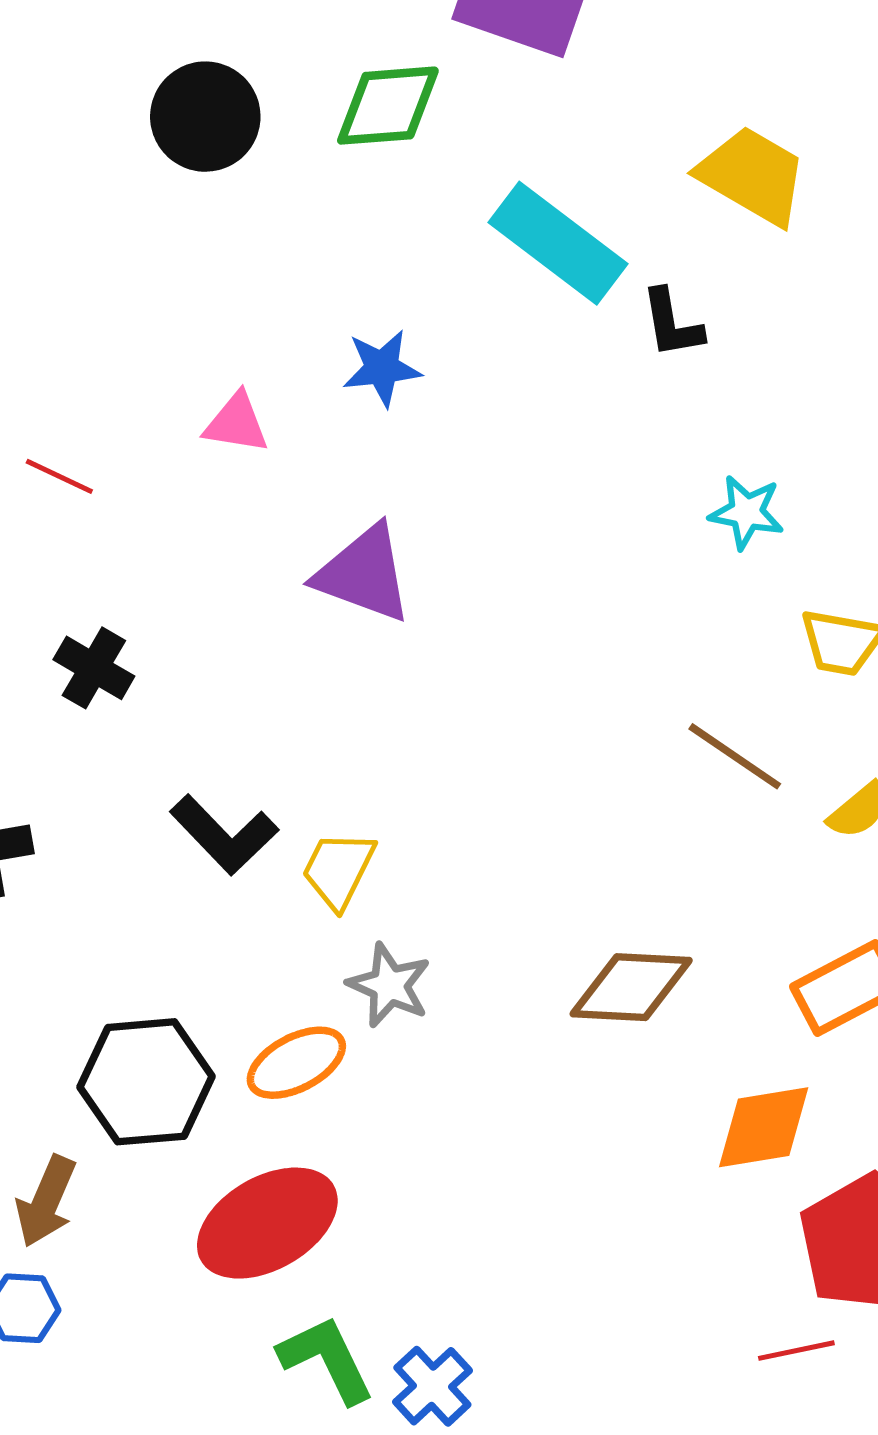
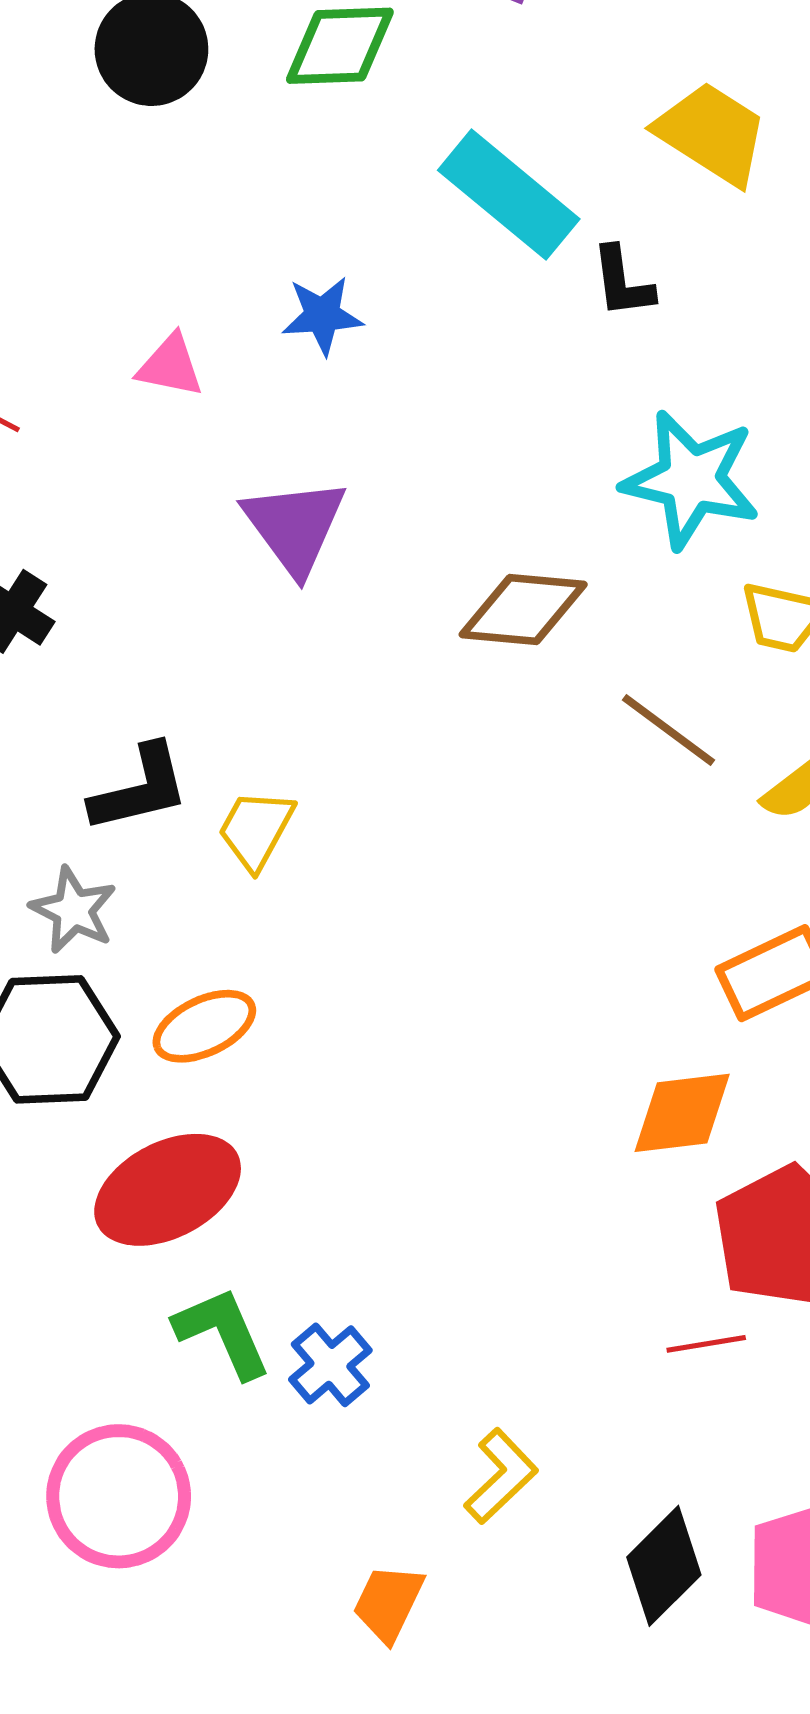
cyan star: (746, 512) -> (691, 479), size x1.8
purple triangle: (364, 574) -> (295, 526), turned 31
black L-shape: (224, 835) -> (140, 789), turned -62
gray star: (389, 985) -> (73, 910), moved
brown diamond: (631, 987) -> (523, 610), moved

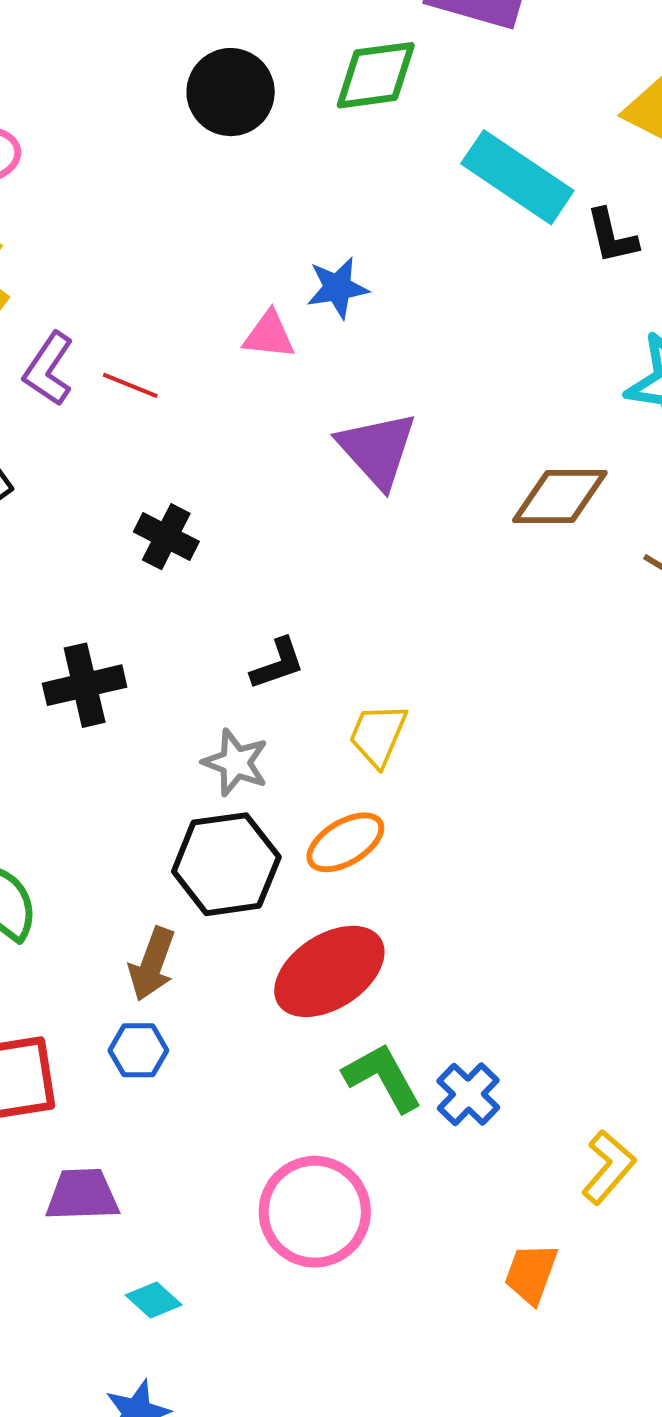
blue star: (322, 315) -> (337, 288), moved
black L-shape: (140, 789) -> (278, 664), size x0.7
yellow trapezoid: (256, 829) -> (378, 735), moved

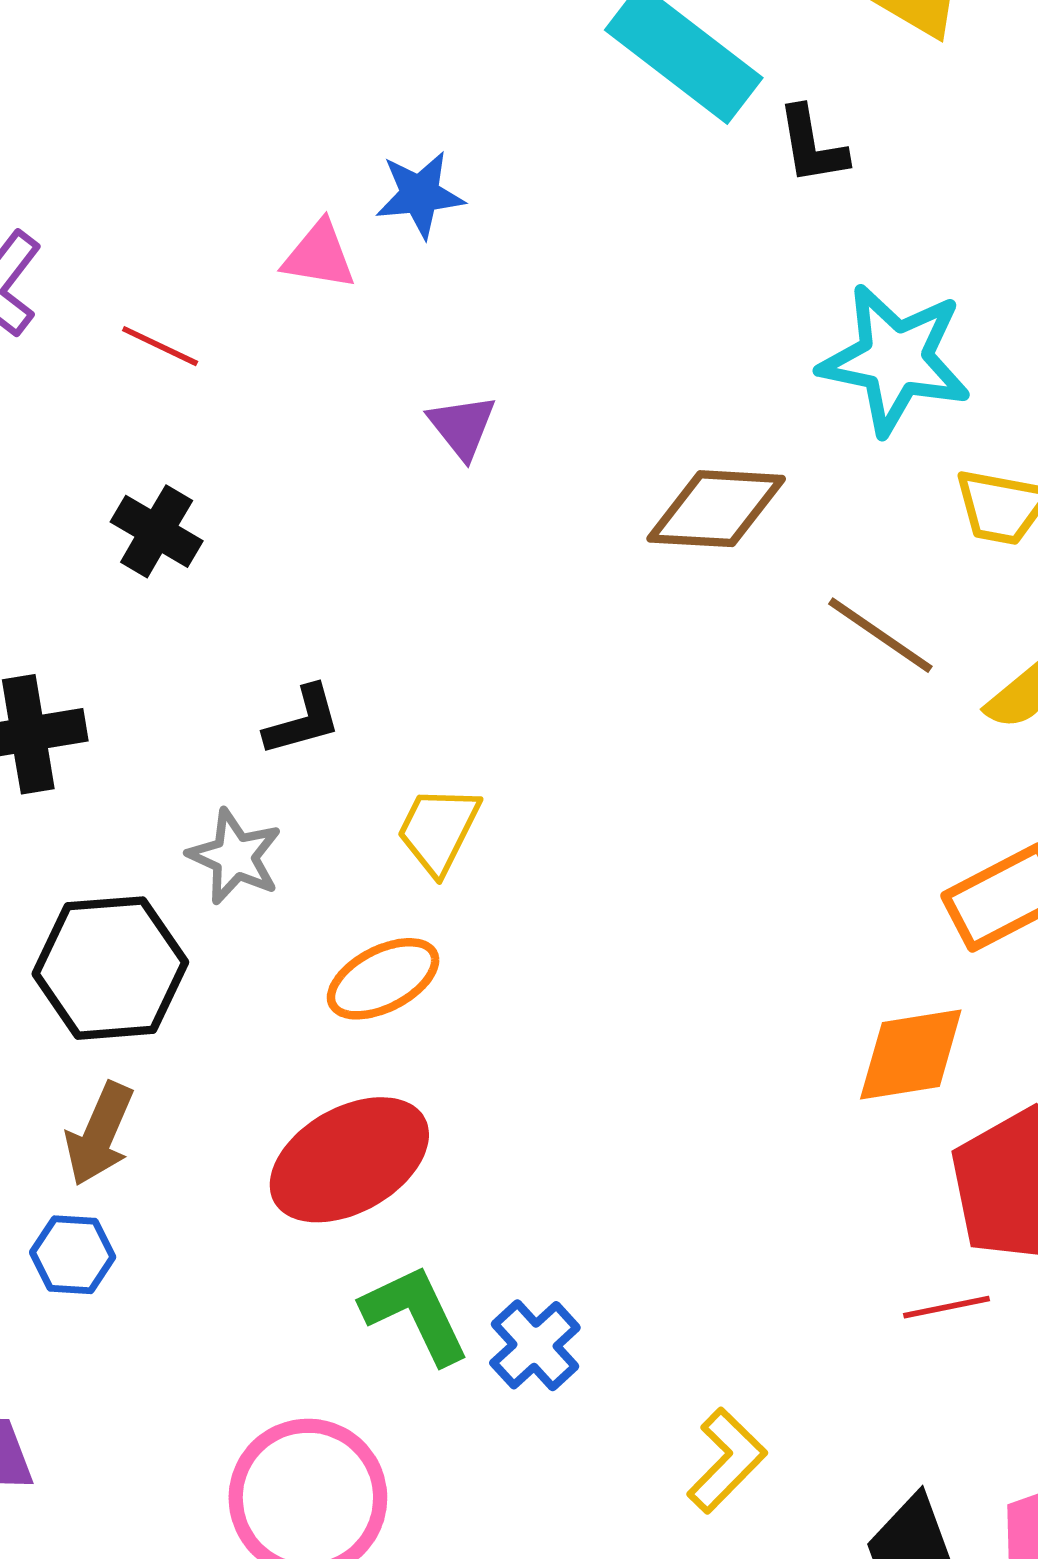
red line: (130, 385) -> (160, 346), moved
purple triangle: (377, 450) -> (462, 427), size x0.6
black hexagon: (226, 864) -> (110, 968), moved

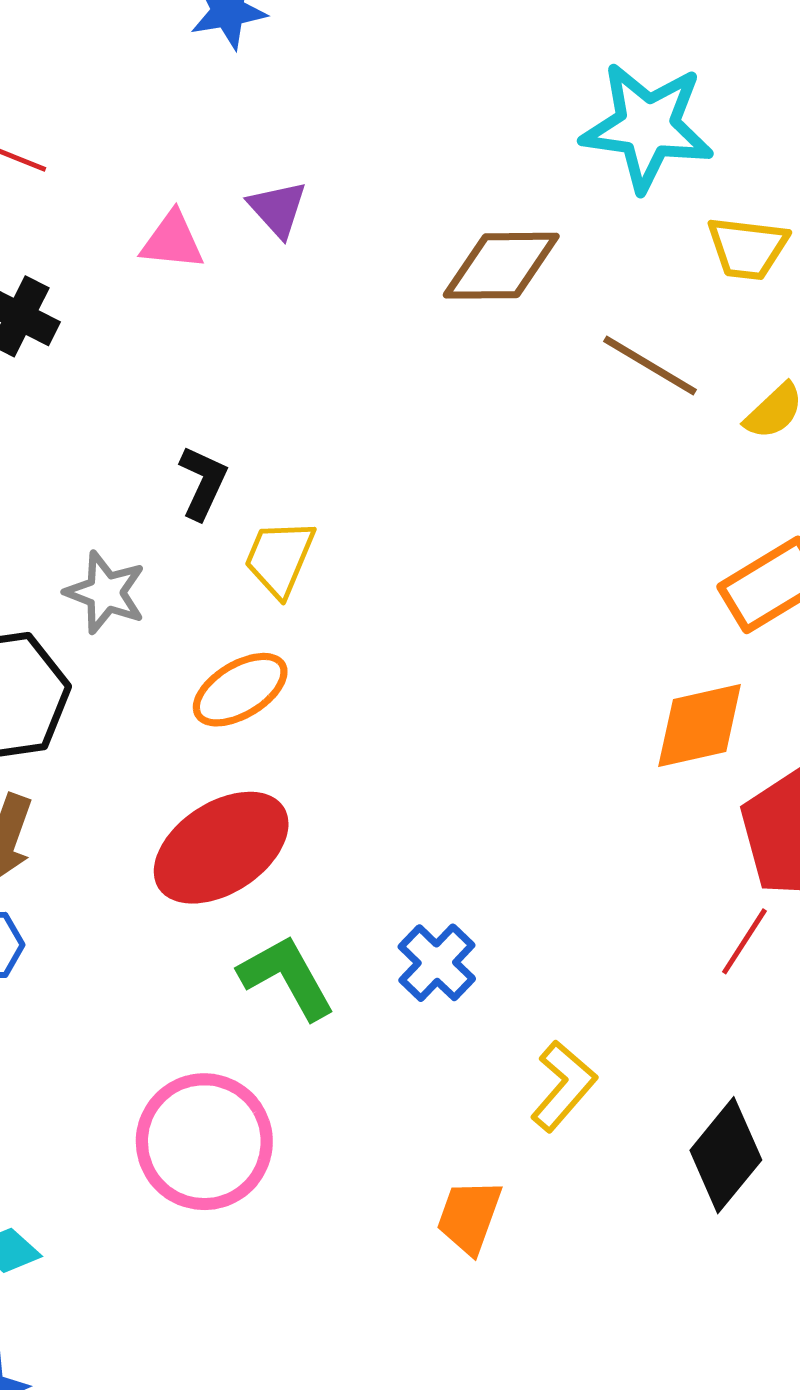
pink triangle: (319, 255) -> (172, 241), moved
black L-shape: (303, 721) -> (203, 483), moved, turned -46
red line: (947, 1307) -> (744, 941), turned -42
blue cross: (535, 1345) -> (437, 963), moved

